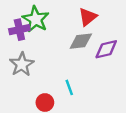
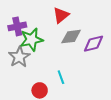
red triangle: (88, 17) -> (61, 15), moved
green star: (36, 19) -> (31, 40), moved, turned 30

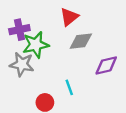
purple diamond: (93, 44) -> (106, 65), moved
gray star: (19, 57) -> (22, 64), turned -30

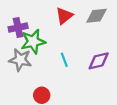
gray diamond: (81, 41) -> (96, 16), moved
cyan line: (69, 87) -> (64, 60), moved

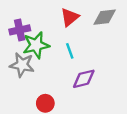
cyan line: (64, 60) -> (70, 51), moved
purple diamond: (99, 61) -> (84, 79), moved

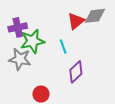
red triangle: (70, 17) -> (76, 21), moved
purple diamond: (84, 79) -> (76, 72), turned -30

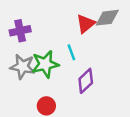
green star: (33, 41) -> (45, 64), moved

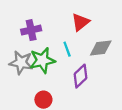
gray diamond: (107, 18) -> (101, 48), moved
purple cross: (20, 31) -> (31, 30), moved

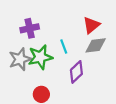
red triangle: (80, 22) -> (91, 25), moved
gray star: (21, 63) -> (20, 59), turned -30

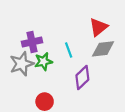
purple cross: (30, 28) -> (32, 42), moved
green star: (40, 57) -> (43, 61), size x0.7

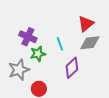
purple cross: (32, 42) -> (28, 37), turned 36
gray star: (22, 64) -> (19, 70), moved

